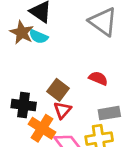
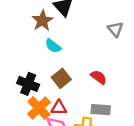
gray triangle: (103, 22) -> (115, 29), size x0.6
cyan semicircle: (39, 37) -> (53, 46), moved
red triangle: (62, 110) -> (59, 108), moved, turned 35

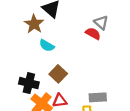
red semicircle: (99, 77) -> (93, 33), moved

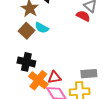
brown square: (58, 74) -> (27, 31), moved

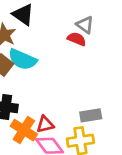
cyan semicircle: (42, 28) -> (22, 59), size x1.5

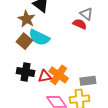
red triangle: (45, 124) -> (45, 76), moved
orange cross: (24, 130) -> (59, 75), moved

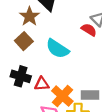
cyan semicircle: (39, 38) -> (57, 49), moved
orange cross: (59, 75) -> (62, 96), moved

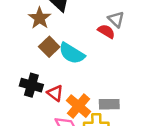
brown square: (24, 41) -> (49, 47), moved
red triangle: (42, 84) -> (55, 93), turned 42

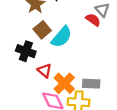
cyan semicircle: (72, 53) -> (62, 37), turned -85
black cross: (31, 85) -> (26, 51), moved

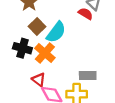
red triangle: (45, 71) -> (39, 80), moved
orange cross: (64, 83) -> (45, 53), moved

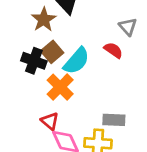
red semicircle: (86, 14) -> (113, 50), moved
black cross: (22, 48) -> (34, 61), moved

